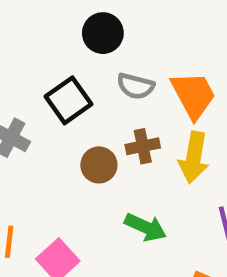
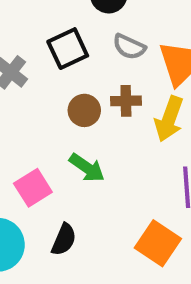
green arrow: (146, 227) -> (87, 168), moved

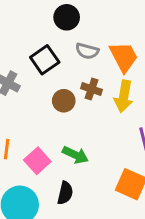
brown cross: (126, 101) -> (92, 89), turned 30
green arrow: (87, 168) -> (75, 155), moved

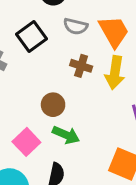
brown circle: (64, 101) -> (53, 105), moved

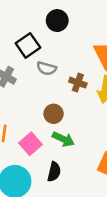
gray semicircle: (76, 26) -> (47, 68), moved
black square: (32, 37) -> (28, 45), moved

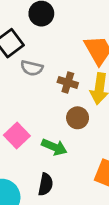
brown circle: (54, 114) -> (78, 118), moved
pink square: (30, 144) -> (17, 135), moved

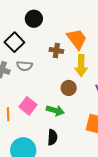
gray semicircle: (32, 68) -> (24, 66), moved
brown cross: (68, 83) -> (56, 50), moved

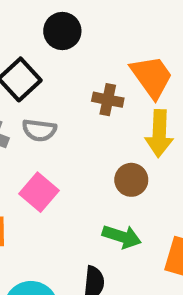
pink square: (28, 106) -> (39, 192), moved
green arrow: (55, 110) -> (122, 237), moved

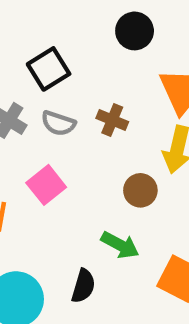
black circle: (62, 31) -> (135, 31), moved
brown cross: (108, 100) -> (112, 120), moved

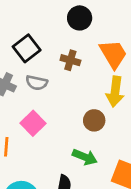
brown cross: (112, 120) -> (70, 60), moved

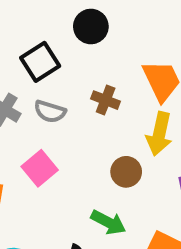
black circle: (80, 18) -> (91, 27), moved
brown cross: (70, 60) -> (106, 100), moved

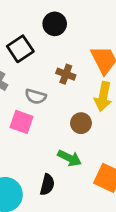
gray semicircle: (50, 111) -> (36, 96), moved
pink square: (40, 168) -> (22, 122), turned -30

